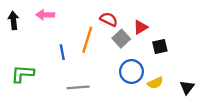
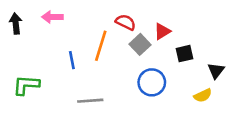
yellow semicircle: (155, 83) -> (203, 95), moved
black triangle: (187, 87) -> (216, 71), moved

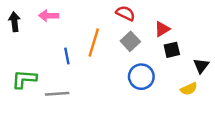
red semicircle: (126, 22) -> (125, 13), moved
red triangle: (162, 31) -> (162, 29), moved
gray line: (90, 101) -> (57, 94), moved

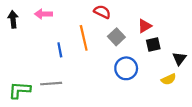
red semicircle: (125, 13) -> (102, 12), moved
orange line: (94, 43) -> (84, 38), turned -30
green L-shape: (24, 79) -> (20, 90), moved

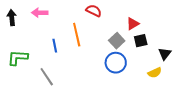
gray square: (116, 37) -> (117, 41), moved
gray line: (51, 84) -> (47, 77), turned 60
green L-shape: (20, 90) -> (18, 58), moved

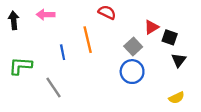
black square: (141, 41) -> (170, 37), moved, turned 32
black triangle: (165, 54) -> (179, 60), moved
yellow semicircle: (155, 73) -> (176, 98), moved

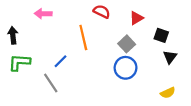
black arrow: (14, 20) -> (13, 35), moved
red triangle: (151, 27) -> (136, 18), moved
blue line: (63, 52) -> (61, 61), moved, turned 56

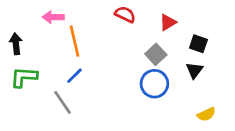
orange line: (83, 37) -> (74, 41), moved
black triangle: (170, 57) -> (194, 70), moved

